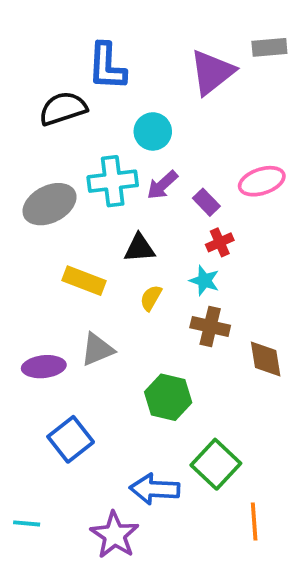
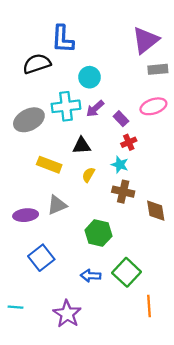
gray rectangle: (269, 47) -> (158, 69), moved
purple triangle: (212, 72) -> (146, 40), moved
blue arrow: (155, 489) -> (91, 276), moved, size x0.7

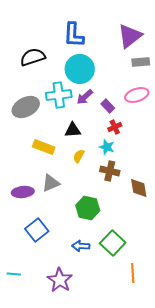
blue L-shape: (63, 39) -> (74, 35), moved
cyan circle: (90, 77) -> (80, 69), size x1.5

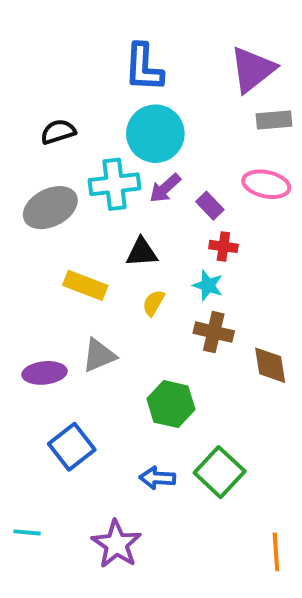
black semicircle: (33, 57) -> (58, 132), moved, size x0.7
pink ellipse: (137, 95) -> (266, 184), turned 30
red cross: (115, 127) -> (223, 246), turned 32
orange line: (133, 273) -> (276, 552), moved

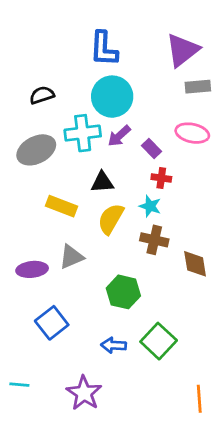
yellow semicircle: (153, 303) -> (111, 219), size x1.6

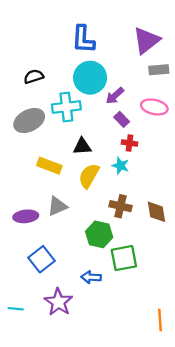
purple arrow: (119, 136) -> (115, 96), moved
brown cross: (154, 240) -> (120, 206), moved
green square: (159, 341) -> (124, 258), moved, turned 36
purple star: (84, 393) -> (58, 302), moved

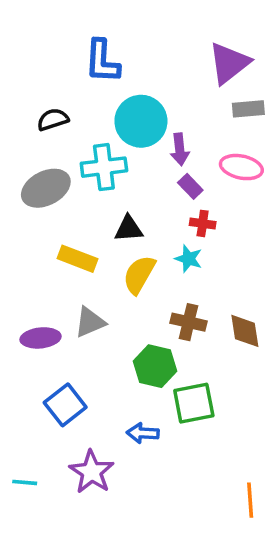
blue L-shape: (83, 39) -> (102, 61), moved
purple arrow: (115, 96) -> (180, 149), turned -54

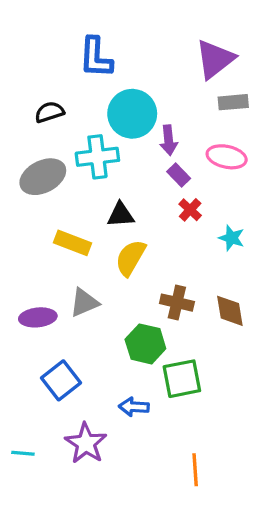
red cross: (203, 223) -> (190, 210), turned 35
cyan star: (189, 259) -> (232, 238), moved
orange line: (250, 500) -> (195, 470), moved

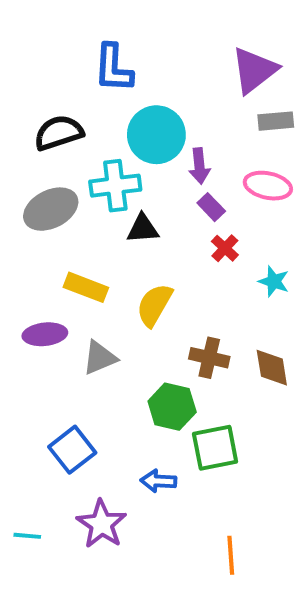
black semicircle: (49, 112) -> (59, 133), size x1.4
black triangle: (121, 215) -> (143, 229), moved
purple ellipse: (38, 317) -> (45, 334), moved

